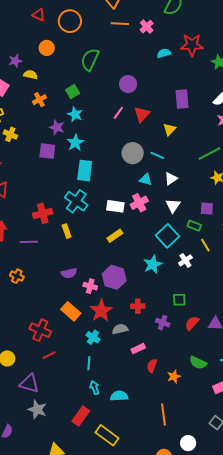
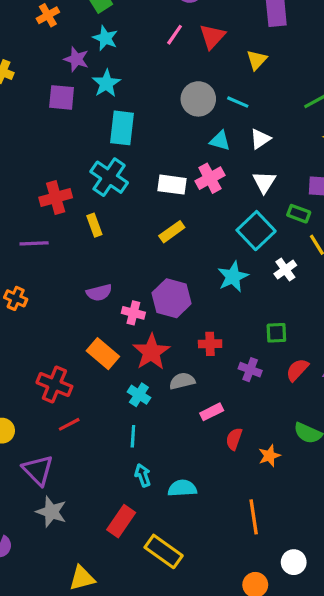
purple triangle: (29, 383) -> (38, 470), turned 30

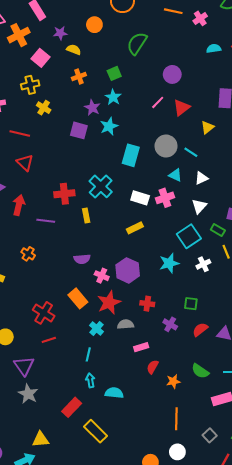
cyan rectangle: (122, 128) -> (131, 155), moved
orange line: (254, 517) -> (176, 419), moved

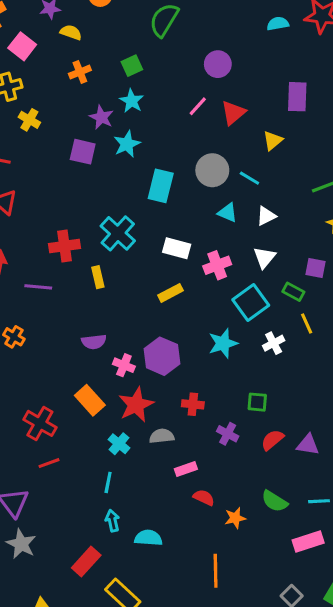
pink cross: (165, 198) -> (217, 265), moved
red semicircle: (153, 367) -> (204, 498), turned 88
orange line: (176, 419) -> (216, 571), moved

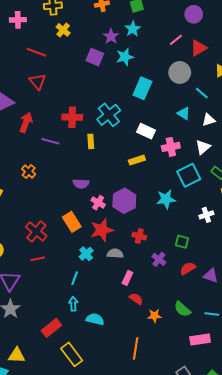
gray circle: (212, 170) -> (180, 72), moved
white cross: (274, 343) -> (206, 215), moved
pink rectangle: (186, 469) -> (127, 278), turned -56

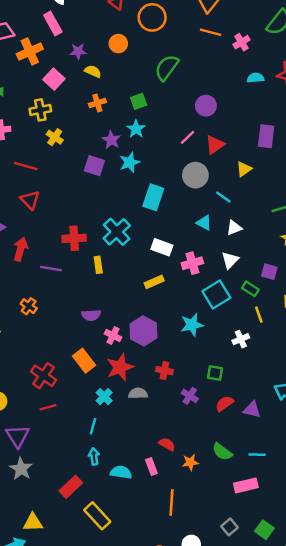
pink rectangle: (127, 278) -> (151, 466), moved, turned -40

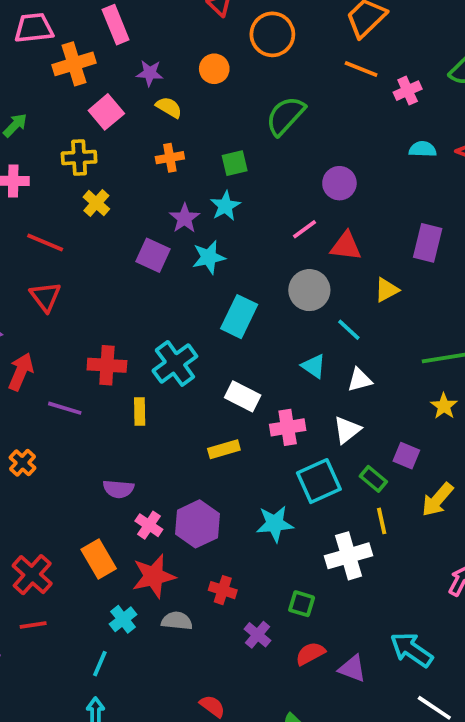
red triangle: (215, 145) -> (346, 246), turned 35
white cross: (241, 339) -> (348, 556), size x1.6

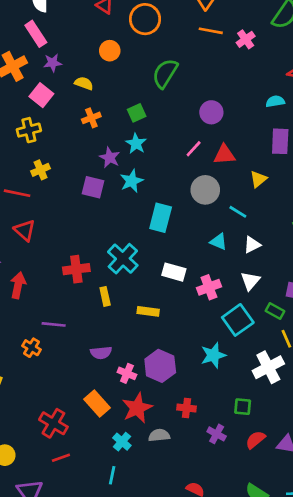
purple star: (150, 73) -> (53, 63), moved
cyan semicircle: (423, 149) -> (275, 101), moved
yellow cross: (96, 203) -> (41, 170), moved, turned 36
purple line: (65, 408) -> (54, 324), moved
yellow rectangle: (224, 449) -> (148, 311), moved, turned 35

